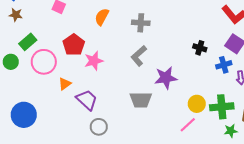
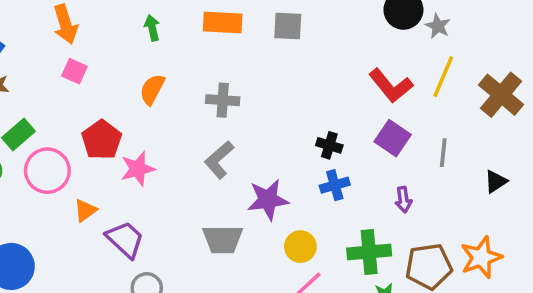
blue cross: (224, 65) -> (335, 185), moved
yellow circle: (197, 104) -> (300, 247), moved

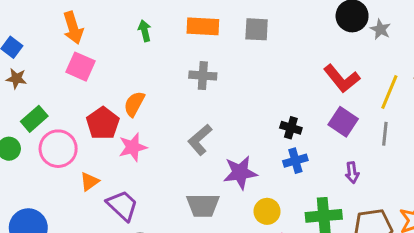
pink square: (74, 71) -> (80, 67), size x1.4
yellow line: (443, 77) -> (389, 92), moved
orange semicircle: (152, 89) -> (134, 104), moved
gray cross: (223, 100) -> (203, 76), moved

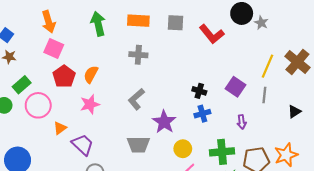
green arrow: (145, 31) -> (98, 24), size x1.6
red L-shape: (342, 79) -> (212, 34), moved
red pentagon: (103, 123) -> (64, 76), moved
purple star: (240, 173) -> (164, 122), turned -30

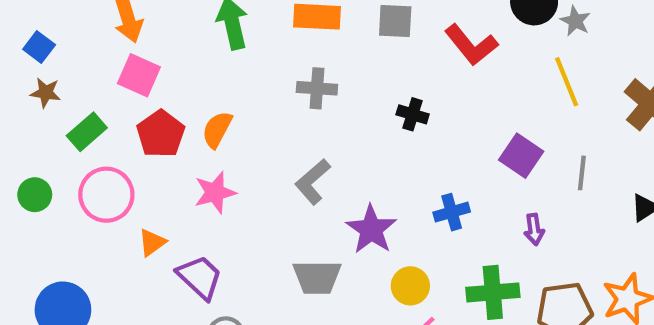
yellow line: (267, 66) -> (567, 82), moved, turned -45
green rectangle: (22, 85) -> (87, 132), moved
black cross: (199, 91) -> (413, 114), moved

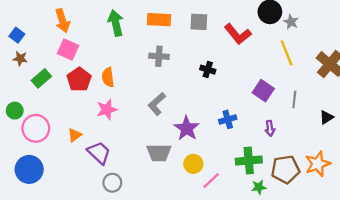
orange semicircle: (217, 130) -> (108, 77), turned -36
pink circle: (106, 195) -> (36, 128), moved
yellow circle: (410, 286) -> (193, 164), moved

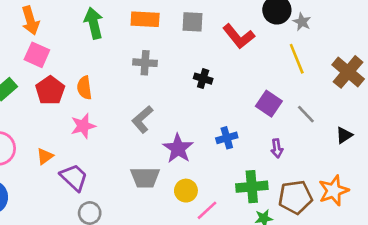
gray line: (294, 100) -> (306, 114), turned -49

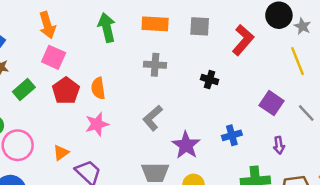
red L-shape: (239, 36) -> (243, 40), turned -100

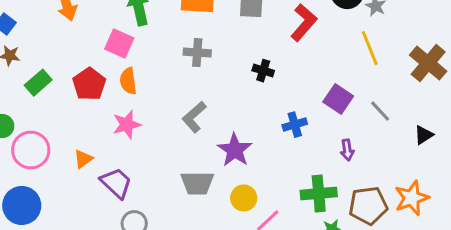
pink square: (54, 57) -> (119, 44), moved
blue cross: (232, 135) -> (295, 125), moved

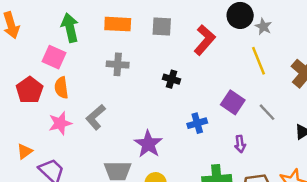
gray L-shape: (194, 117) -> (96, 117), moved

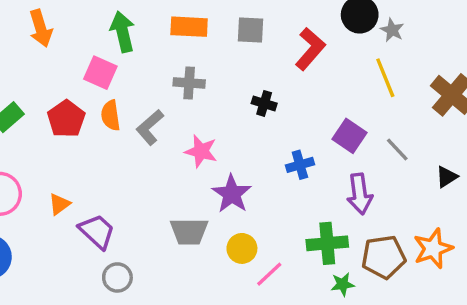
gray L-shape: (96, 117) -> (150, 127), moved
pink star: (60, 123) -> (201, 151), moved, turned 30
purple arrow: (240, 144) -> (360, 194), size x1.6

